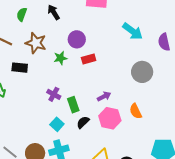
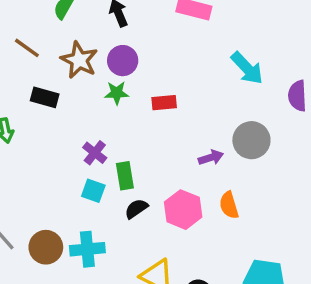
purple circle: (77, 39) -> (123, 61), moved
purple arrow: (104, 96) -> (211, 157), moved
cyan square: (57, 124) -> (93, 191), moved, turned -32

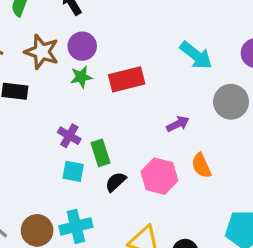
cyan arrow: (247, 68) -> (196, 55), moved
red rectangle: (164, 103) -> (127, 79), size x1.5
gray circle: (251, 140) -> (231, 102), moved

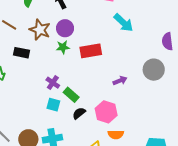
cyan arrow: (196, 55) -> (123, 23), moved
green rectangle: (100, 153) -> (71, 95), turned -35
orange semicircle: (201, 166) -> (116, 134), moved, turned -70

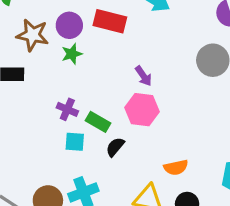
red rectangle: (91, 51) -> (110, 21), moved, turned 35
purple arrow: (120, 81) -> (143, 76), moved, turned 88
pink hexagon: (106, 112) -> (142, 110), moved

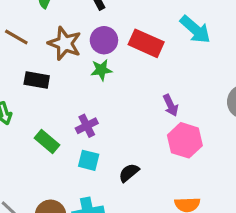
purple cross: (67, 109) -> (87, 126), turned 30
pink hexagon: (142, 110) -> (185, 140), moved
green rectangle: (98, 122) -> (47, 142), moved

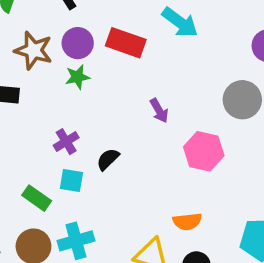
pink hexagon: (185, 140) -> (204, 151), moved
green rectangle: (47, 142) -> (37, 198), moved
black semicircle: (129, 173) -> (108, 159), moved

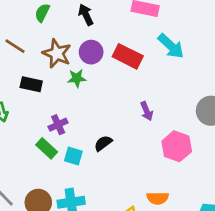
green star: (77, 77) -> (77, 78), moved
purple cross: (66, 142) -> (58, 125), moved
green rectangle: (37, 198) -> (47, 148), moved

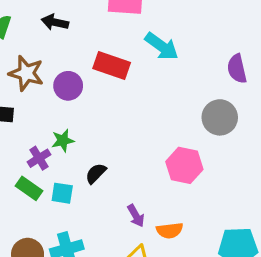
black arrow: (86, 15) -> (55, 22), turned -45
purple circle: (91, 52) -> (68, 86), moved
green star: (77, 78) -> (63, 140), moved
purple arrow: (147, 111) -> (136, 216), moved

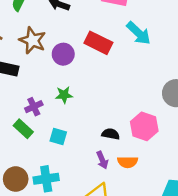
green star: (63, 140) -> (64, 95), moved
black semicircle: (96, 173) -> (111, 134), moved, turned 48
cyan square: (62, 193) -> (58, 136), moved
orange semicircle: (170, 230) -> (128, 162), moved

